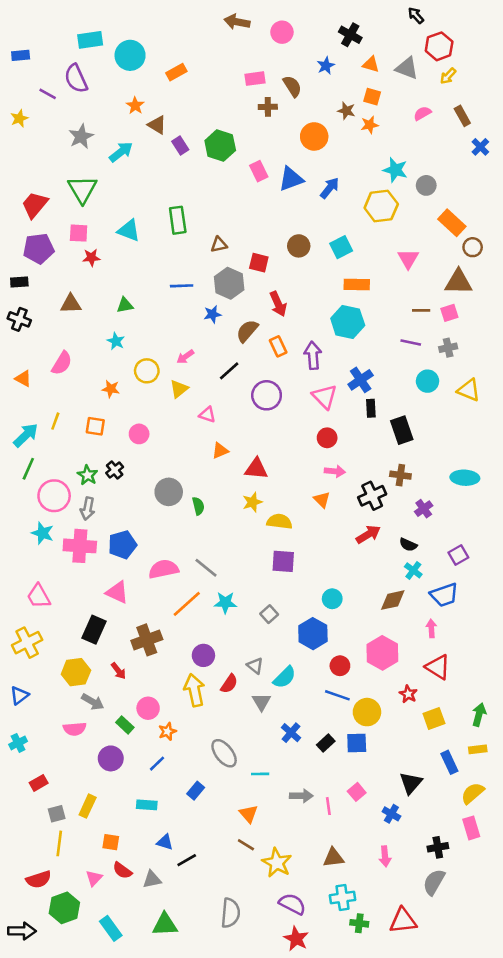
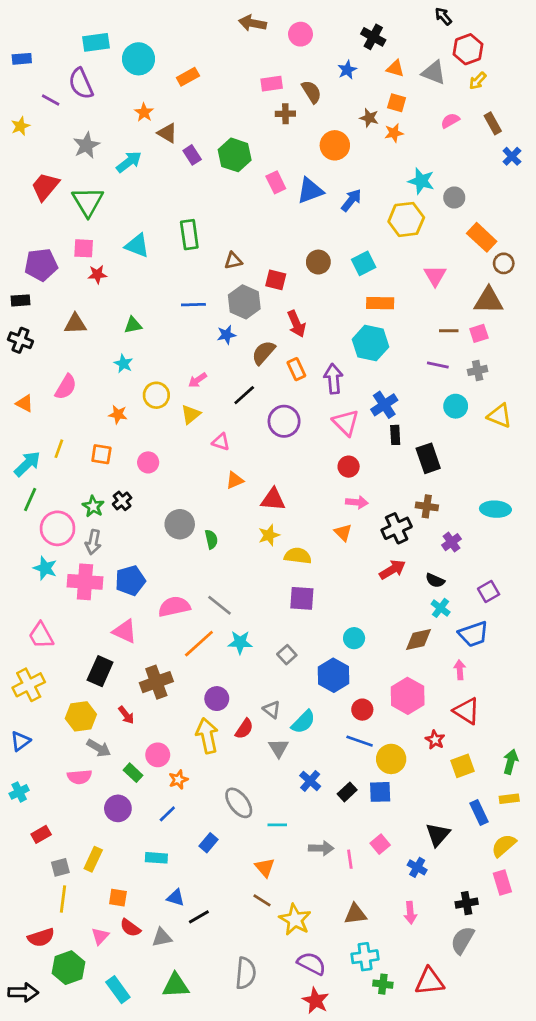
red trapezoid: (35, 205) -> (45, 187), moved

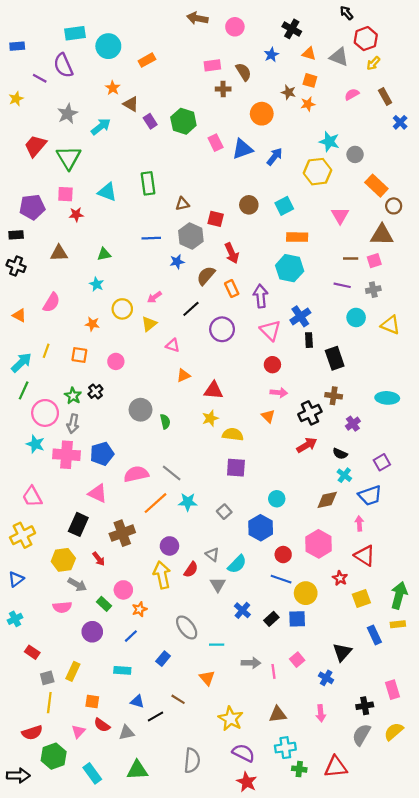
green arrow: (511, 762) -> (399, 595), size x1.4
red rectangle: (41, 834) -> (32, 652), turned 64
yellow semicircle: (504, 845) -> (394, 732), moved
brown line: (262, 900) -> (178, 699), moved

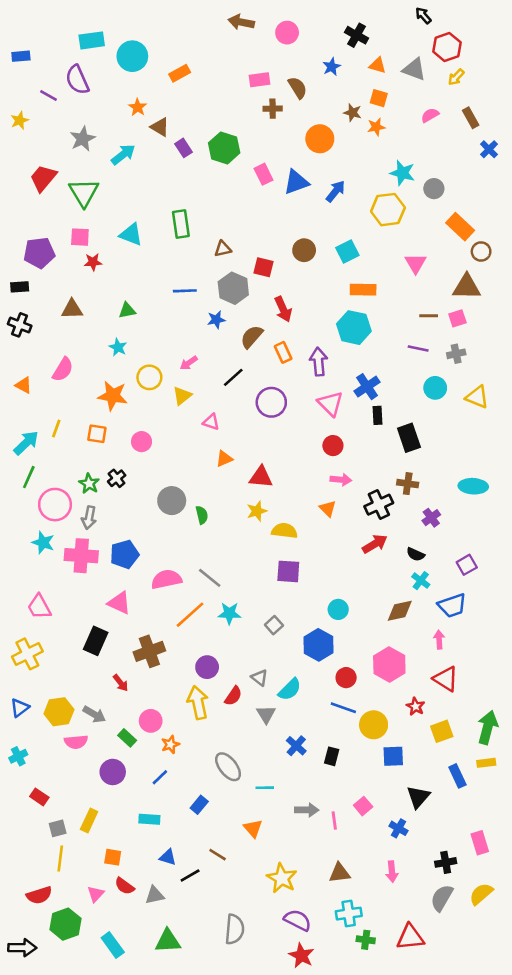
orange star: (92, 324) -> (113, 396), size x1.6
yellow hexagon: (63, 560) -> (59, 712), moved
black rectangle: (271, 619) -> (332, 756), turned -32
blue square: (297, 619) -> (393, 756), moved

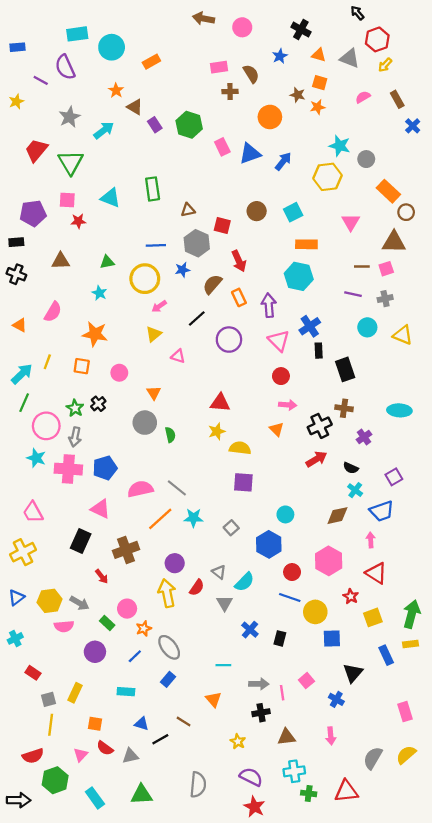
yellow circle: (149, 377) -> (145, 279), moved, size x1.4
orange triangle: (224, 459) -> (154, 393), moved, turned -40
gray ellipse: (228, 767) -> (169, 647), moved
black cross: (446, 862) -> (261, 713), moved
yellow star: (282, 878) -> (238, 741), size x0.6

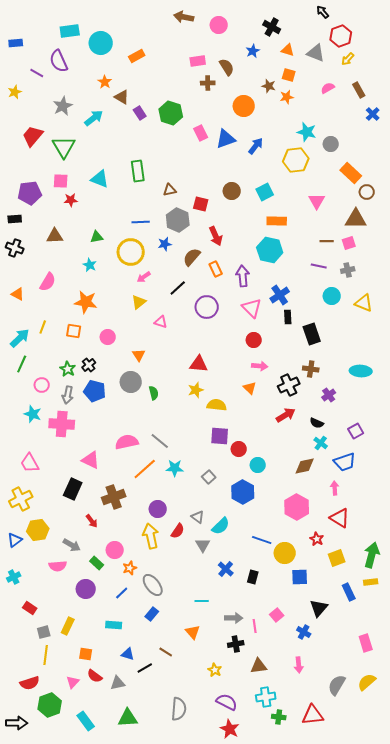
pink circle: (46, 426) -> (42, 385), size x0.6
blue pentagon: (105, 468) -> (95, 391), moved, turned 30
red circle: (292, 572) -> (239, 449), moved
yellow hexagon: (50, 601) -> (38, 530), moved

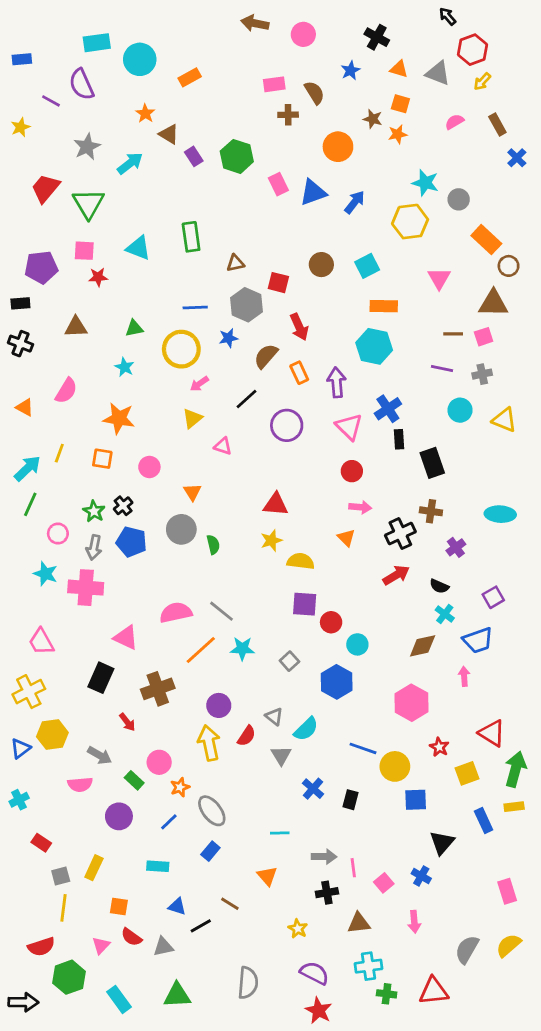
red triangle: (340, 518) -> (492, 733), moved
pink square: (277, 615) -> (384, 883), moved

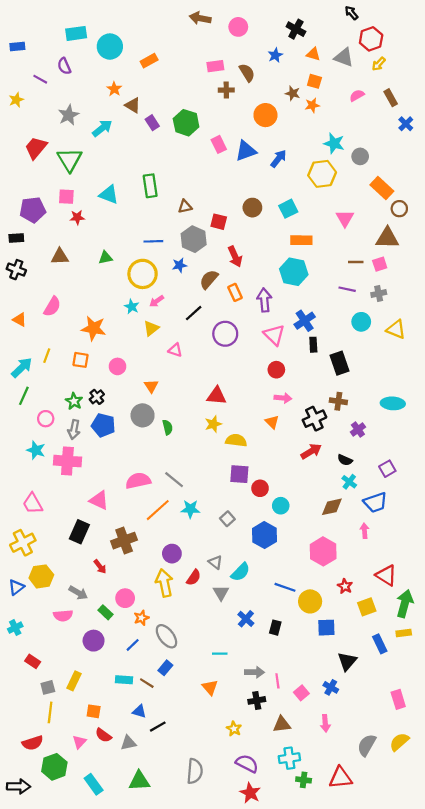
purple semicircle: (81, 84) -> (64, 66), size x0.7
cyan star: (124, 367) -> (132, 307), moved
brown line: (230, 904) -> (147, 683), moved

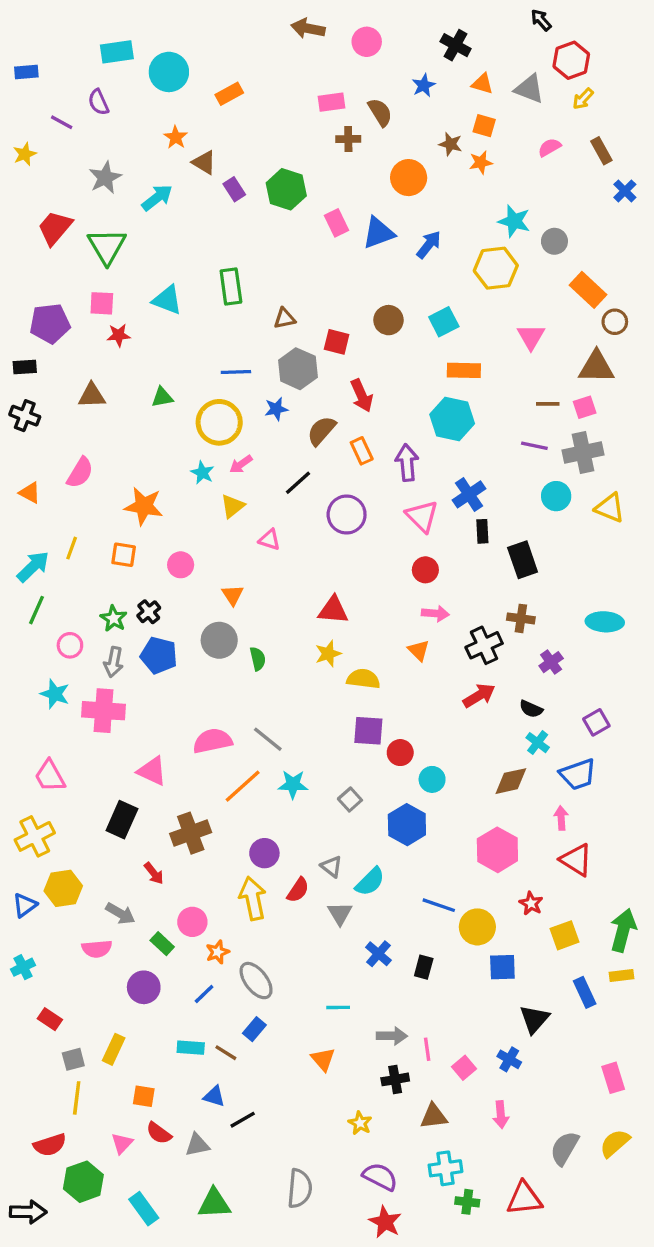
gray cross: (379, 294) -> (583, 453), size x1.6
red triangle: (386, 575) -> (576, 860), moved

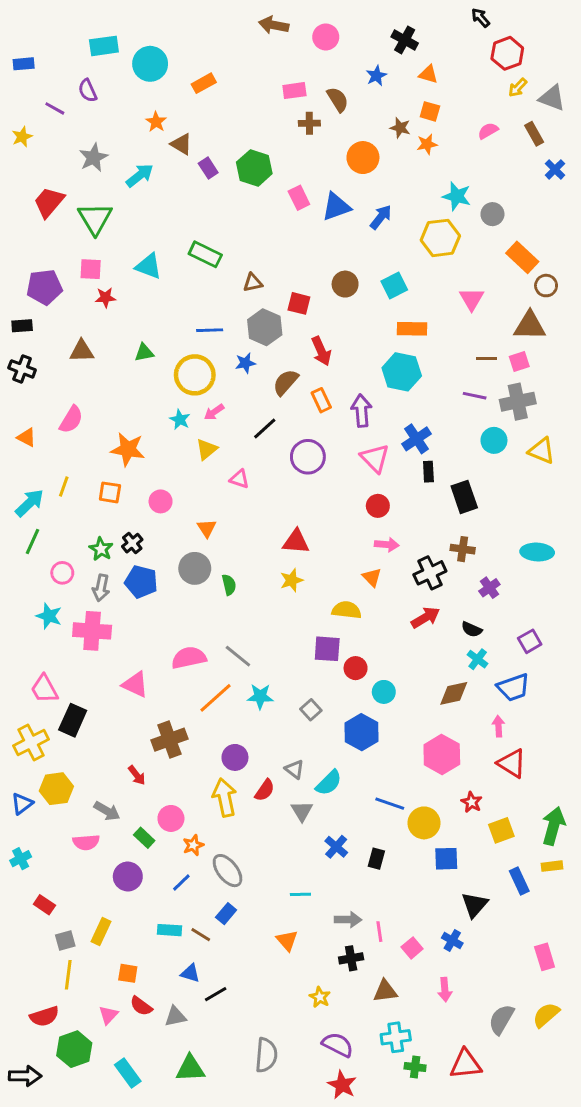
gray triangle: (529, 89) -> (552, 98), moved
green rectangle: (231, 287) -> (205, 254), turned -56
yellow semicircle: (363, 679) -> (347, 610), moved
black rectangle: (122, 820) -> (73, 720), moved

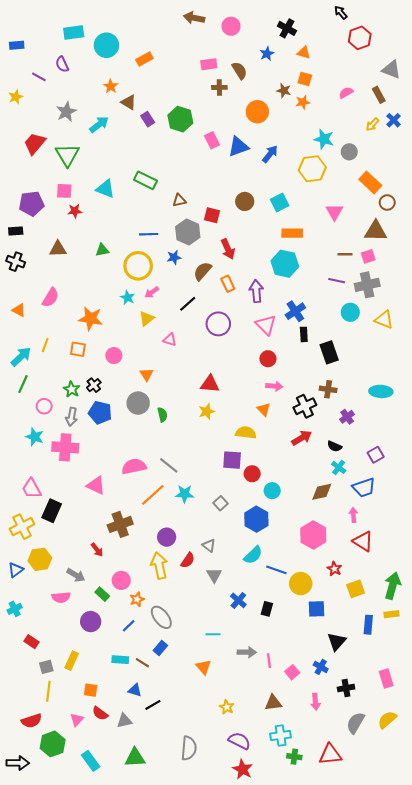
yellow arrow: (518, 88) -> (372, 124), moved
cyan semicircle: (329, 783) -> (253, 555), moved
blue rectangle: (519, 881) -> (368, 625), turned 30
black cross: (351, 958) -> (346, 688), moved

